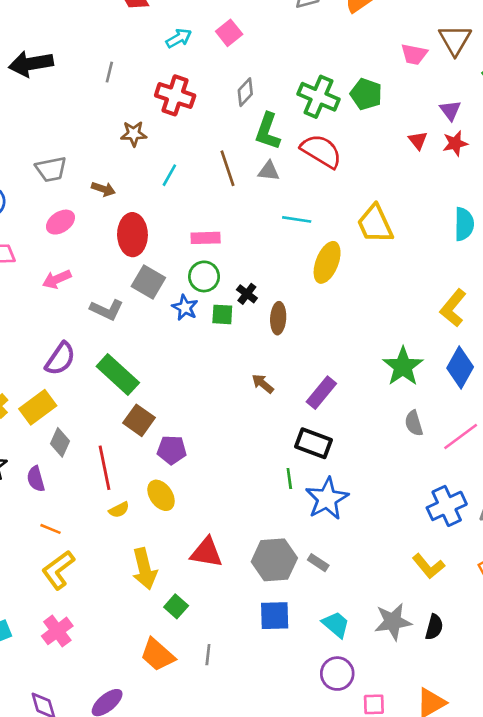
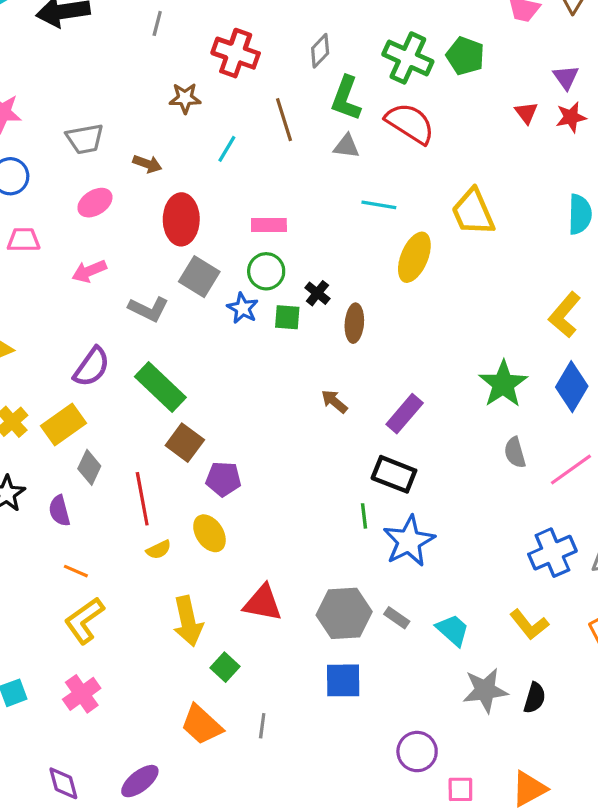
brown line: (228, 168) -> (284, 120), moved
cyan trapezoid: (336, 625) -> (453, 630), moved

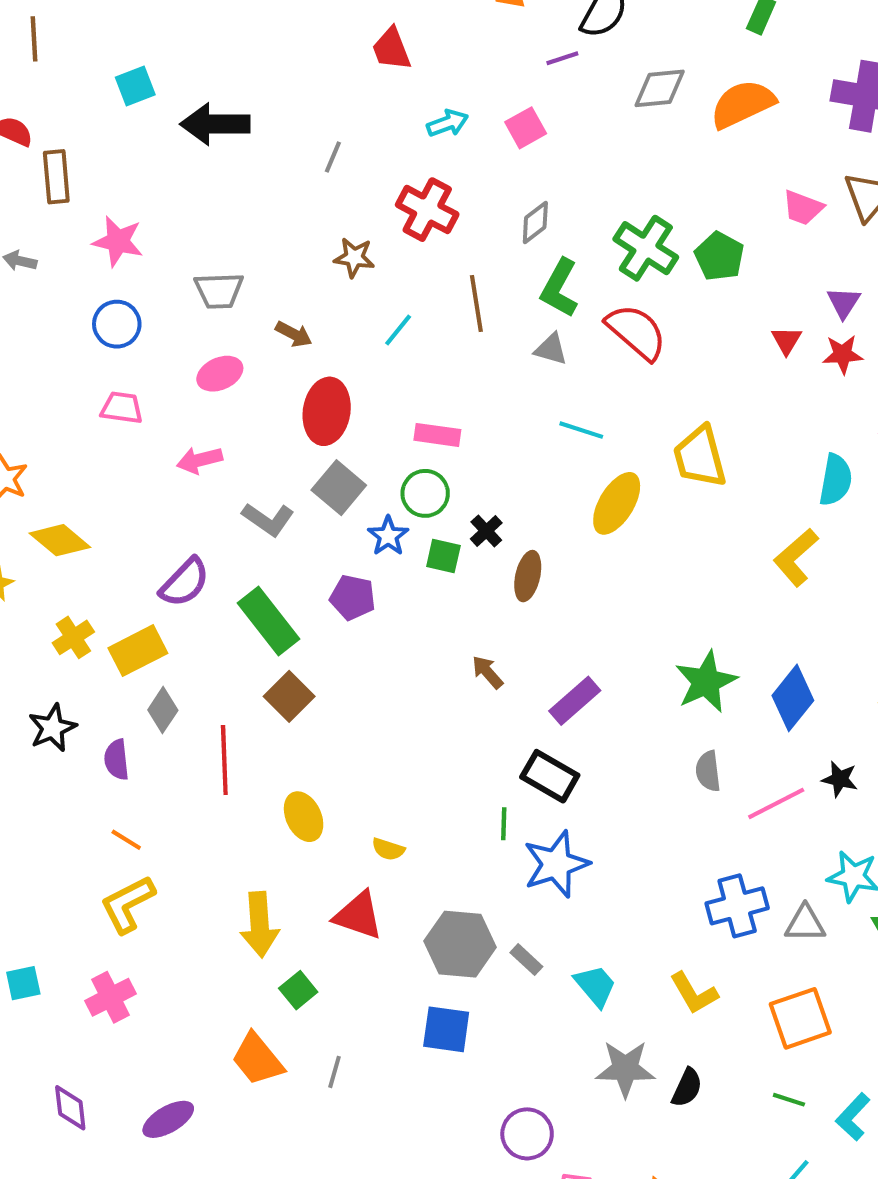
yellow L-shape: (565, 315) -> (796, 557), moved
purple pentagon: (223, 479) -> (353, 597), moved
yellow semicircle: (159, 550) -> (388, 849), moved, turned 35

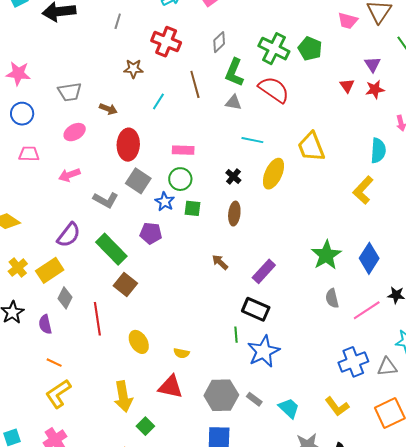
black cross: (486, 531) -> (233, 177), moved

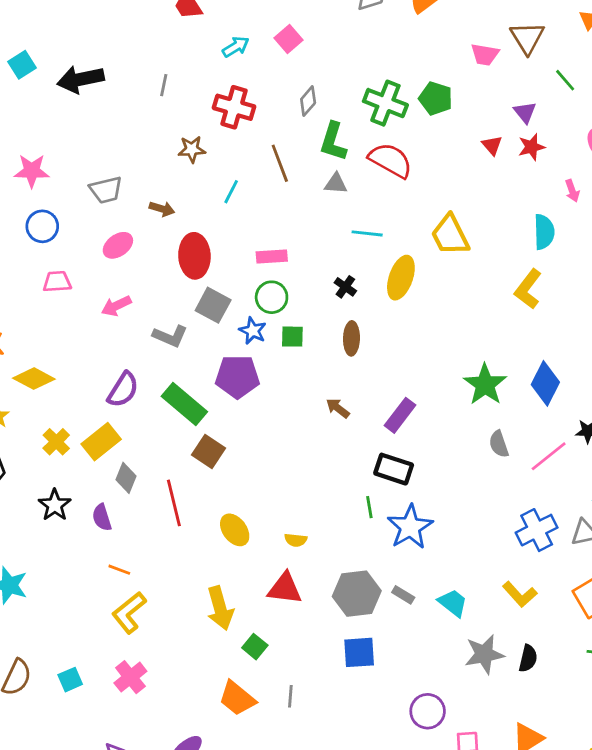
purple pentagon: (151, 233) -> (237, 377), size x1.4

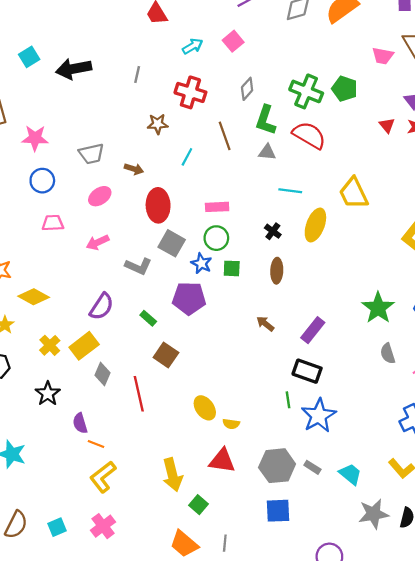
green rectangle: (184, 404) -> (148, 318), size x0.5
purple semicircle: (102, 517) -> (80, 423), moved
yellow ellipse: (235, 530) -> (205, 408), moved

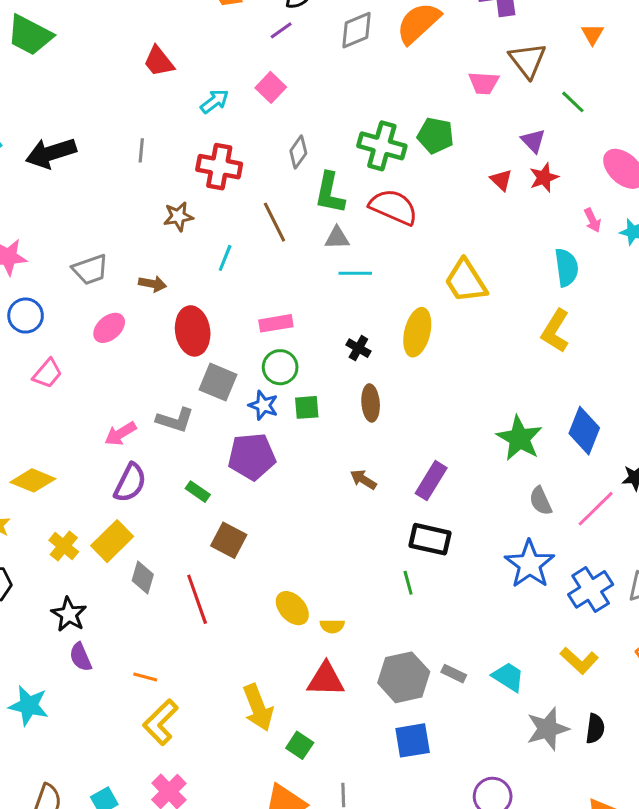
cyan line: (290, 191) -> (355, 273), moved
pink trapezoid: (53, 223) -> (47, 373), turned 140
pink arrow: (98, 242) -> (120, 434), moved
blue star: (319, 416) -> (529, 564), moved
purple semicircle: (80, 423) -> (81, 657), moved

